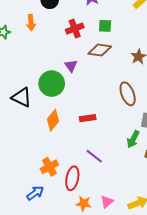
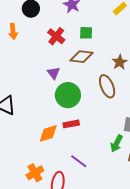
red cross: (75, 29) -> (56, 36), turned -30
green circle: (52, 84) -> (68, 95), moved
brown ellipse: (128, 94) -> (107, 86), moved
orange diamond: (53, 120) -> (48, 133), moved, turned 35

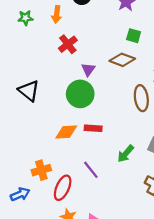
red cross: (56, 36) -> (68, 44), moved
green circle: (68, 95) -> (80, 94), moved
green arrow: (117, 144) -> (126, 154), moved

